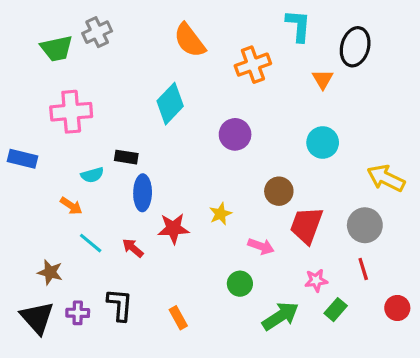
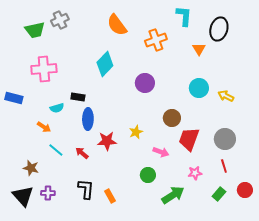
yellow arrow: (386, 178) -> (226, 96), moved, size x0.7
black L-shape: (120, 305) -> (86, 189), moved
green rectangle: (336, 310) -> (219, 194), moved

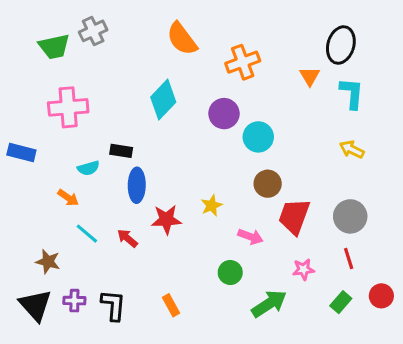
cyan L-shape: (184, 16) -> (352, 93), moved
purple circle: (145, 83) -> (224, 114), moved
cyan circle: (199, 88) -> (258, 137), moved
black L-shape: (86, 189) -> (113, 305), moved

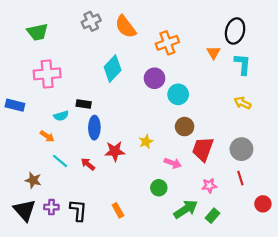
gray cross: (93, 31) -> (91, 21), moved
green rectangle: (341, 302) -> (212, 216), moved

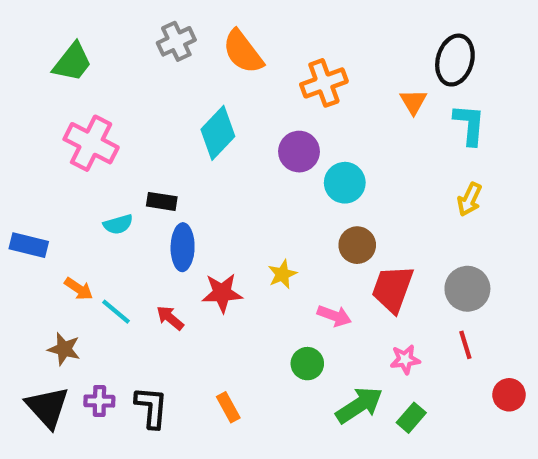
green trapezoid: (37, 32) -> (72, 62), turned -40
pink cross: (47, 74) -> (91, 143), turned 32
yellow arrow: (243, 103) -> (469, 199), turned -91
blue rectangle: (15, 105) -> (29, 245), moved
orange arrow: (47, 136) -> (79, 289), moved

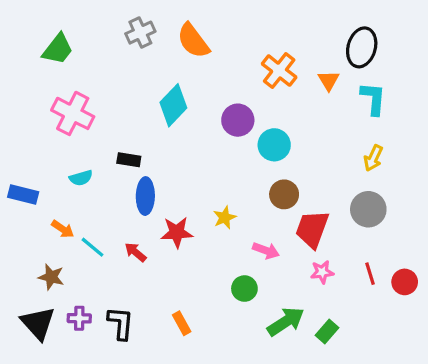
orange cross: (324, 83) -> (279, 71), moved, turned -32
cyan semicircle: (118, 224) -> (81, 178), moved
gray circle: (467, 289) -> (368, 209), moved
pink star: (405, 359) -> (322, 272), moved
red circle: (509, 395) -> (405, 282), moved

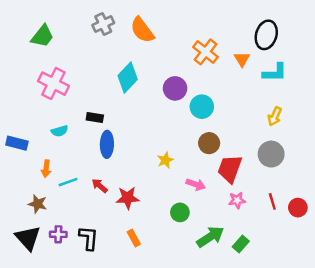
cyan L-shape: (373, 99) -> (275, 73), turned 85
orange arrow: (63, 229) -> (46, 169), turned 63
red star: (177, 232) -> (128, 198), moved
cyan line: (92, 247) -> (68, 182), turned -60

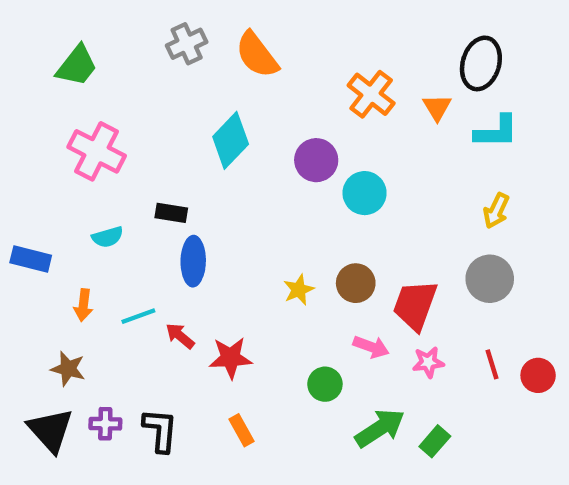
brown circle: (209, 143) -> (356, 283), moved
cyan line: (68, 182) -> (138, 316), moved
pink arrow: (196, 184) -> (371, 347), moved

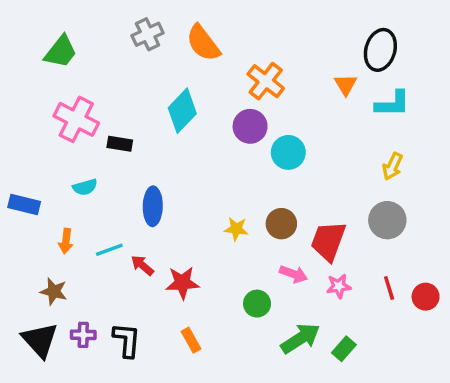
orange cross: (371, 94) -> (266, 81), moved
black rectangle: (171, 213) -> (120, 144), moved
yellow star: (299, 290) -> (236, 229), turned 30

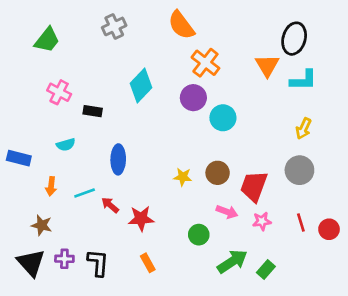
orange semicircle: (203, 43) -> (181, 25), moved
orange triangle: (346, 85) -> (267, 65), size x1.4
pink cross: (76, 119) -> (59, 92), size x0.7

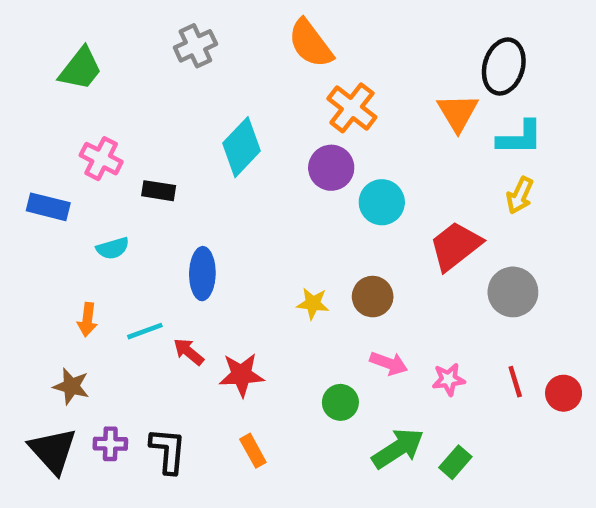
yellow arrow: (303, 129) -> (520, 195), moved
blue rectangle: (19, 158) -> (48, 207), moved
red trapezoid: (254, 186) -> (455, 246), moved, turned 32

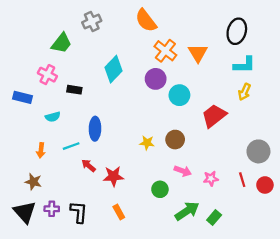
green trapezoid: (80, 69) -> (61, 43), moved
orange triangle: (458, 113) -> (198, 53), moved
gray circle: (513, 292) -> (258, 151), moved
cyan line: (145, 331) -> (71, 146), moved

